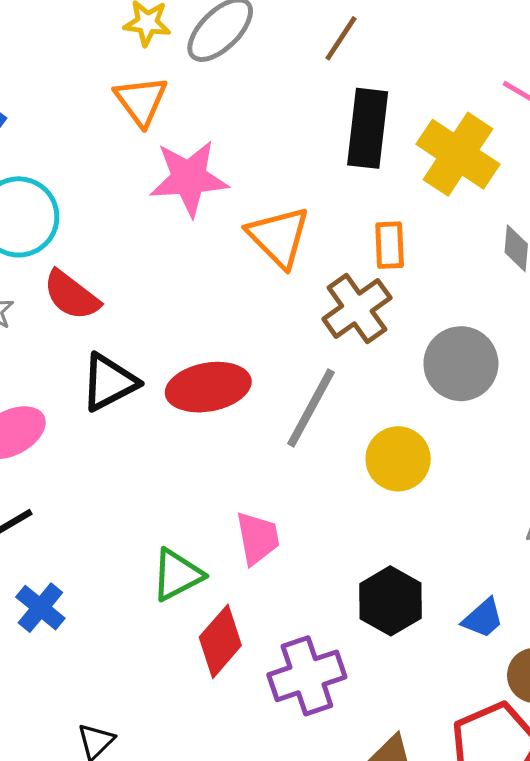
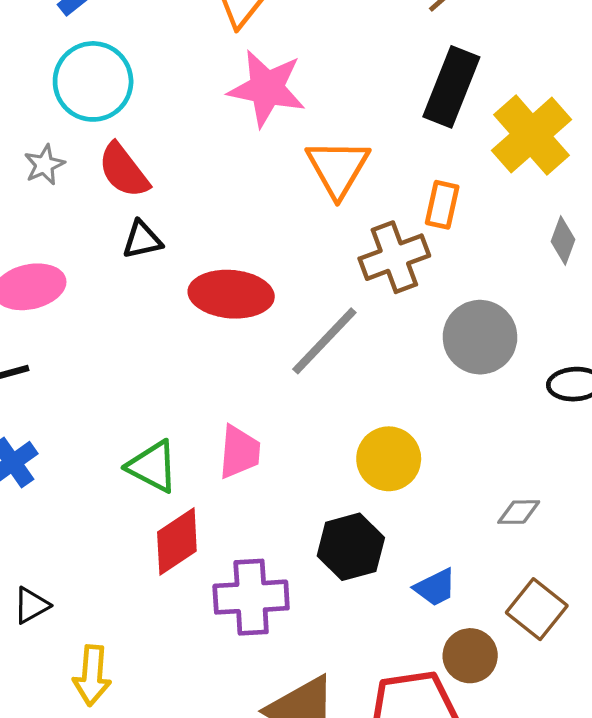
black triangle: (109, 382) -> (142, 240), moved, size x0.7
yellow circle: (398, 459) -> (389, 459), moved
green triangle: (177, 575) -> (153, 466), turned 40

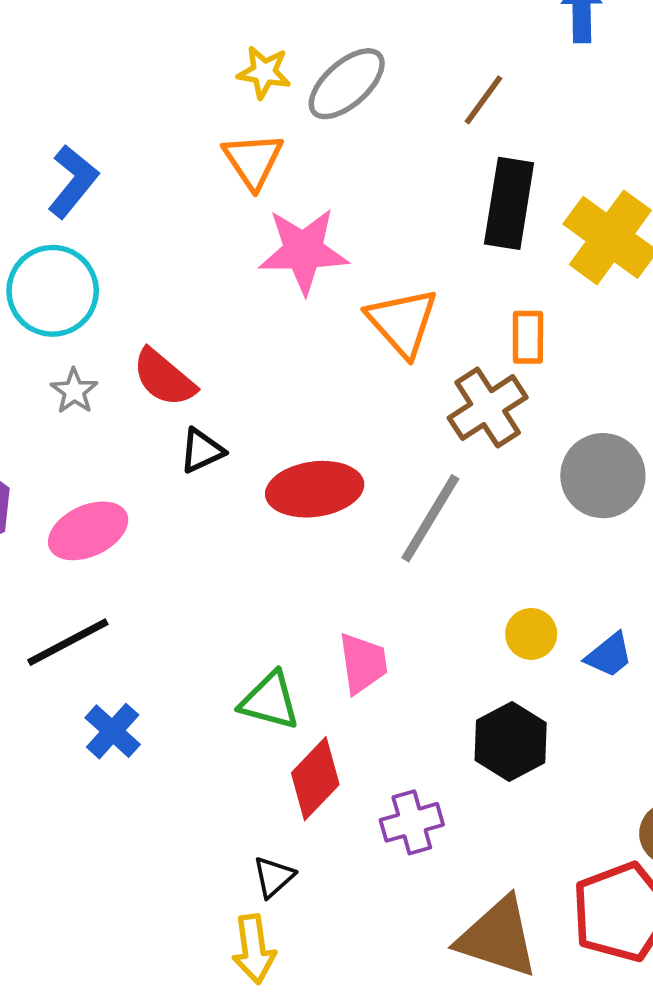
cyan circle: (93, 81) -> (53, 291), moved
yellow circle: (389, 459) -> (531, 634), size x0.7
blue trapezoid: (435, 587) -> (609, 655), moved
purple cross: (251, 597) -> (412, 822), size x0.7
black triangle: (31, 605) -> (274, 877), moved

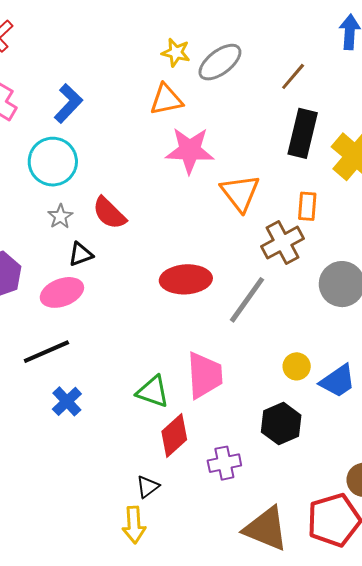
orange triangle: (253, 160) -> (166, 100), turned 48
black triangle: (202, 451) -> (81, 254), moved
blue trapezoid: (609, 655) -> (338, 381), size x1.4
pink trapezoid: (363, 663) -> (205, 375), size x1.4

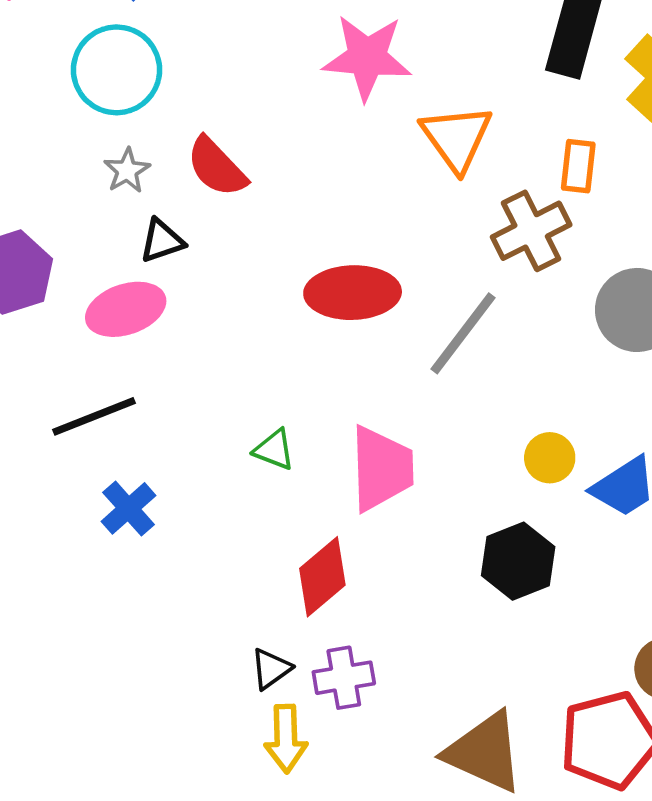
green triangle: (153, 392) -> (274, 450), moved, size x0.7
purple cross: (224, 463) -> (344, 678), moved
yellow arrow: (134, 525) -> (286, 739), moved

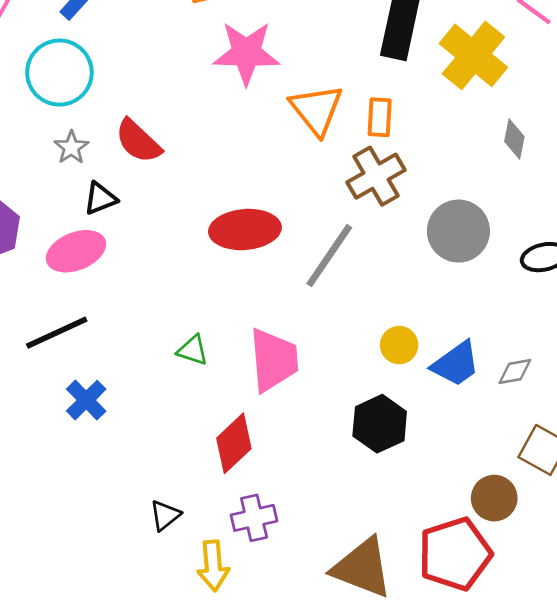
orange rectangle: (578, 166) -> (380, 117), moved
black triangle: (271, 669) -> (165, 515), moved

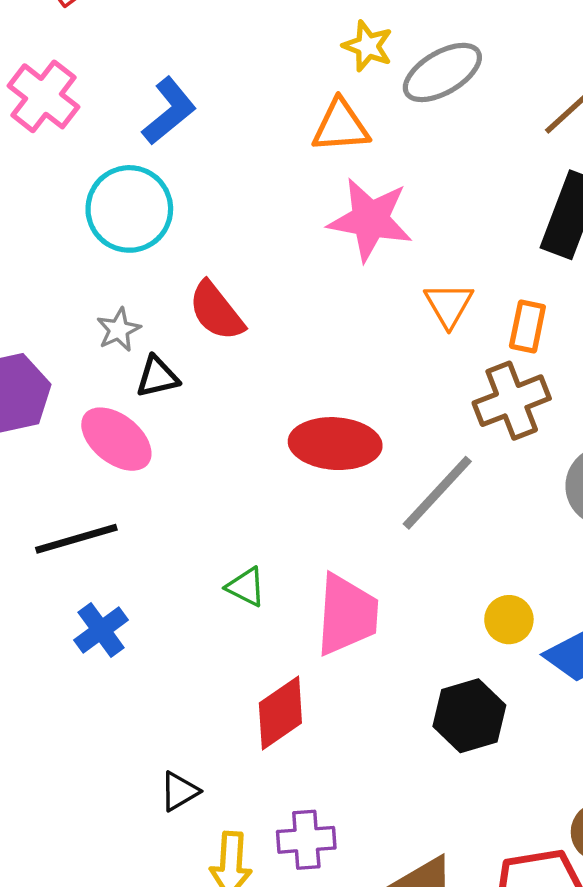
orange triangle: (316, 110) -> (449, 305), size x0.7
gray star: (71, 147) -> (119, 330), moved
pink ellipse: (76, 251) -> (116, 439), turned 52
purple cross: (254, 518) -> (306, 840), moved

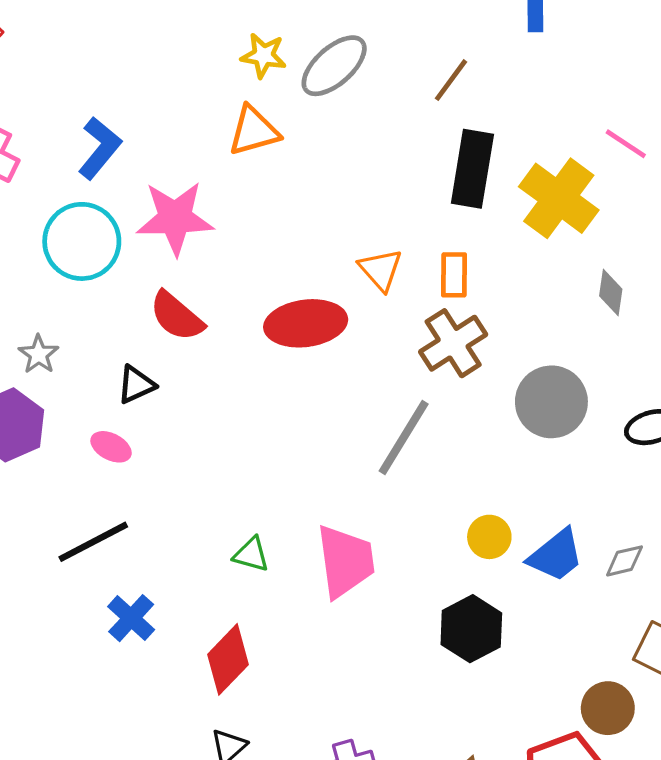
pink star: (370, 220) -> (175, 218), moved
gray star: (119, 330) -> (39, 354), moved
pink ellipse: (116, 439) -> (111, 447), size x0.6
red ellipse: (335, 444) -> (306, 323), moved
red diamond: (280, 713) -> (228, 659), moved

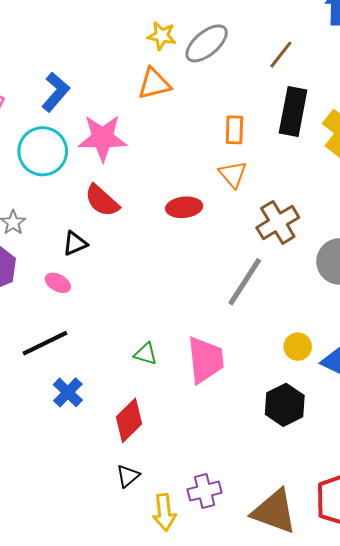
orange rectangle: (454, 275) -> (234, 130), moved
red ellipse: (306, 323) -> (184, 207), size x0.7

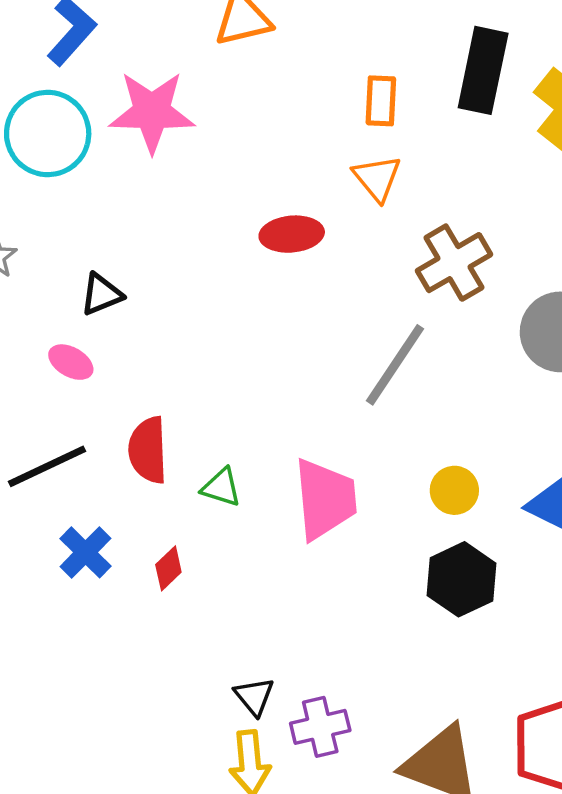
red semicircle: (102, 201) -> (148, 450), moved, turned 45
yellow circle: (298, 347) -> (454, 490), moved
red diamond: (129, 420) -> (168, 568), moved, size x0.6
black triangle: (128, 476) -> (254, 696), moved, turned -30

